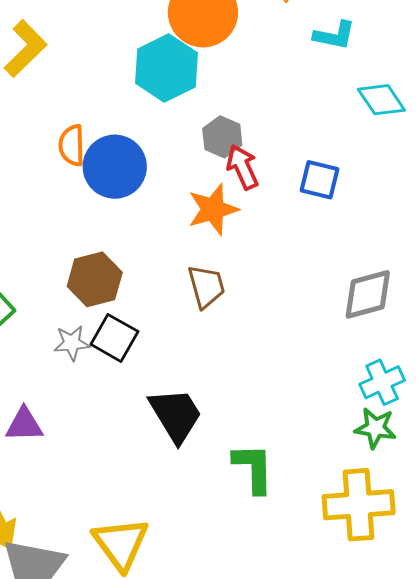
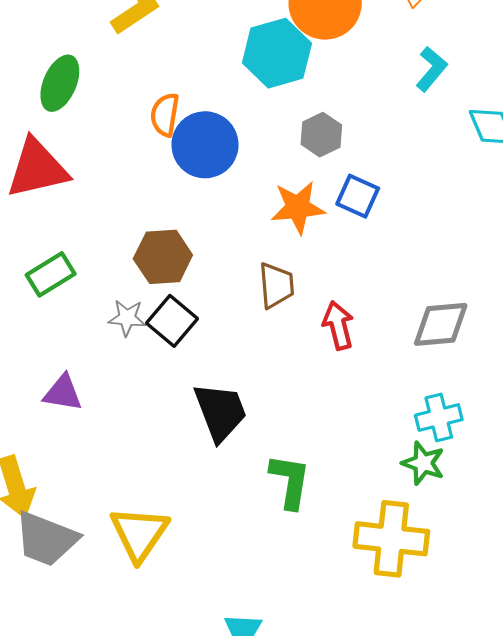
cyan L-shape: (334, 35) -> (431, 69), moved, turned -72
red arrow: (242, 167) -> (338, 325), moved
blue square: (320, 180) -> (358, 196), moved

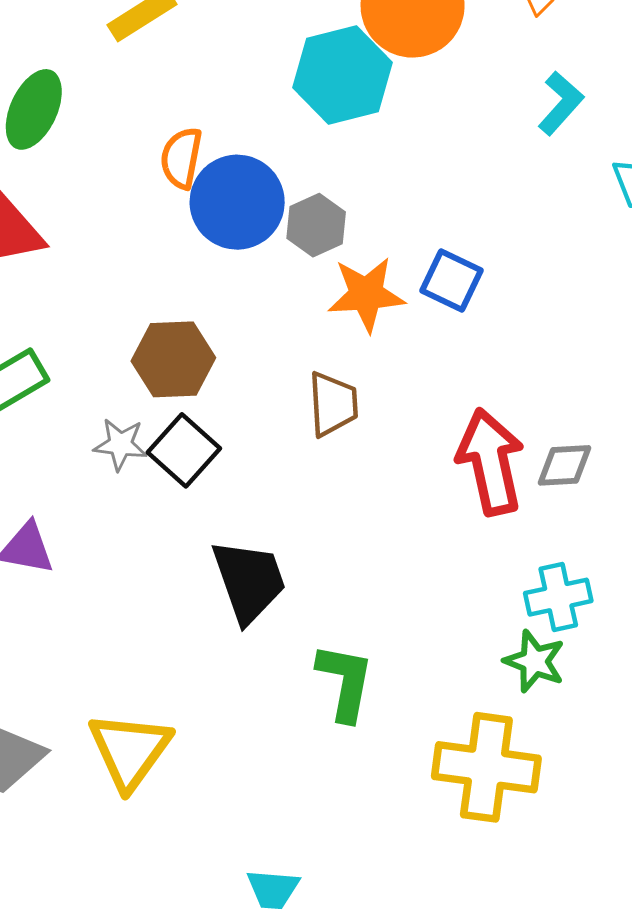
gray hexagon: (321, 135) -> (316, 225), moved
gray diamond: (441, 324) -> (564, 465), size x0.7
red arrow: (338, 325) -> (490, 462), moved, size x1.5

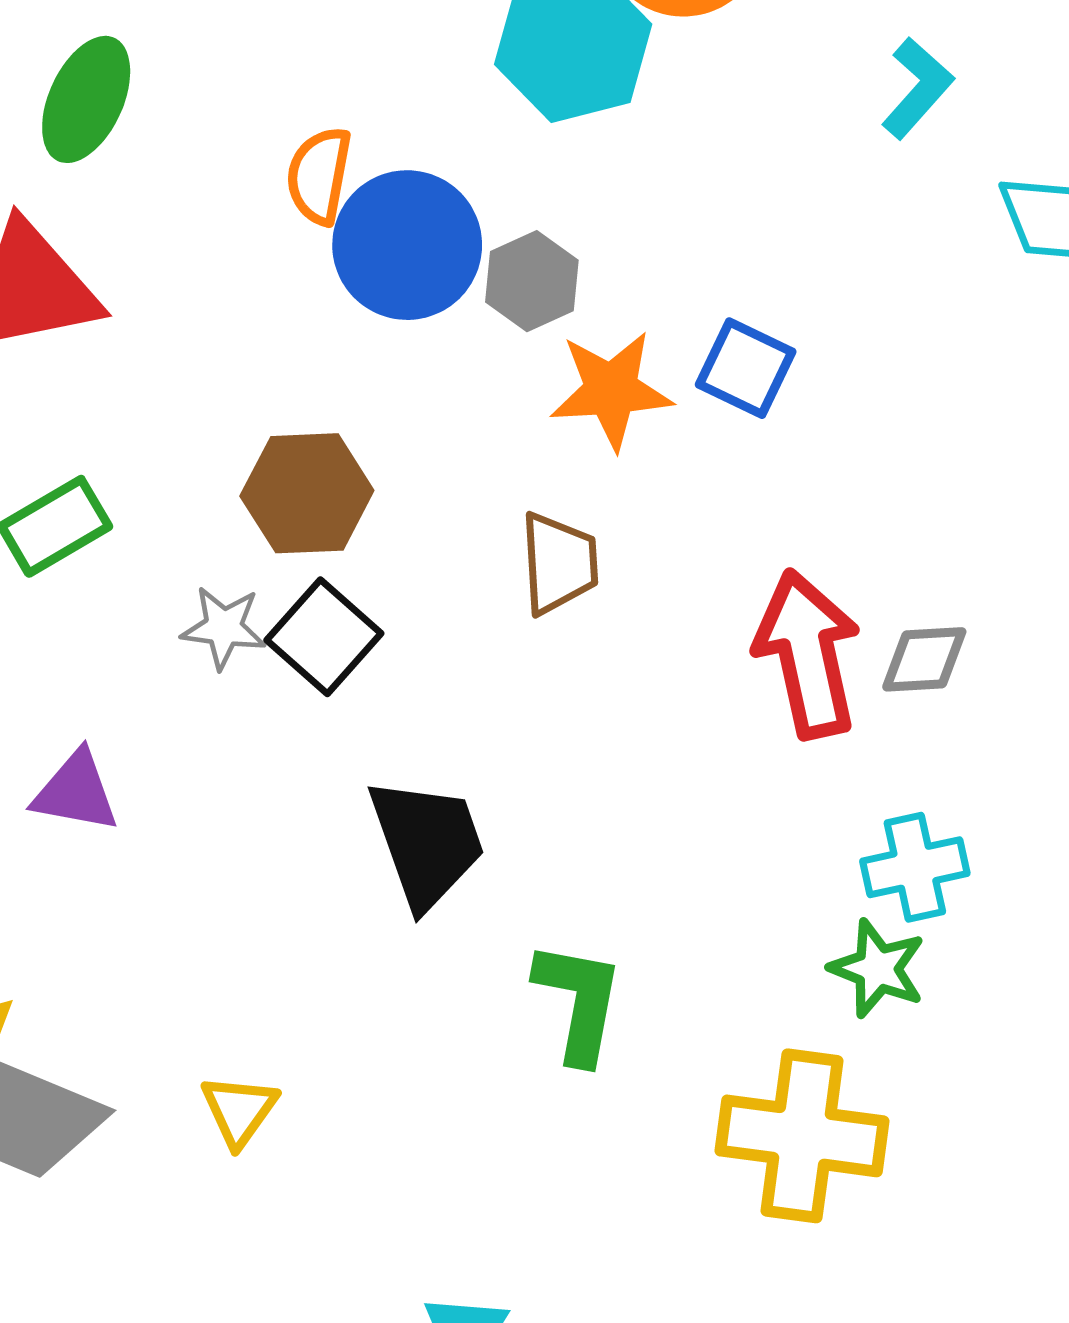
yellow triangle: (130, 750) -> (239, 1110), size x0.6

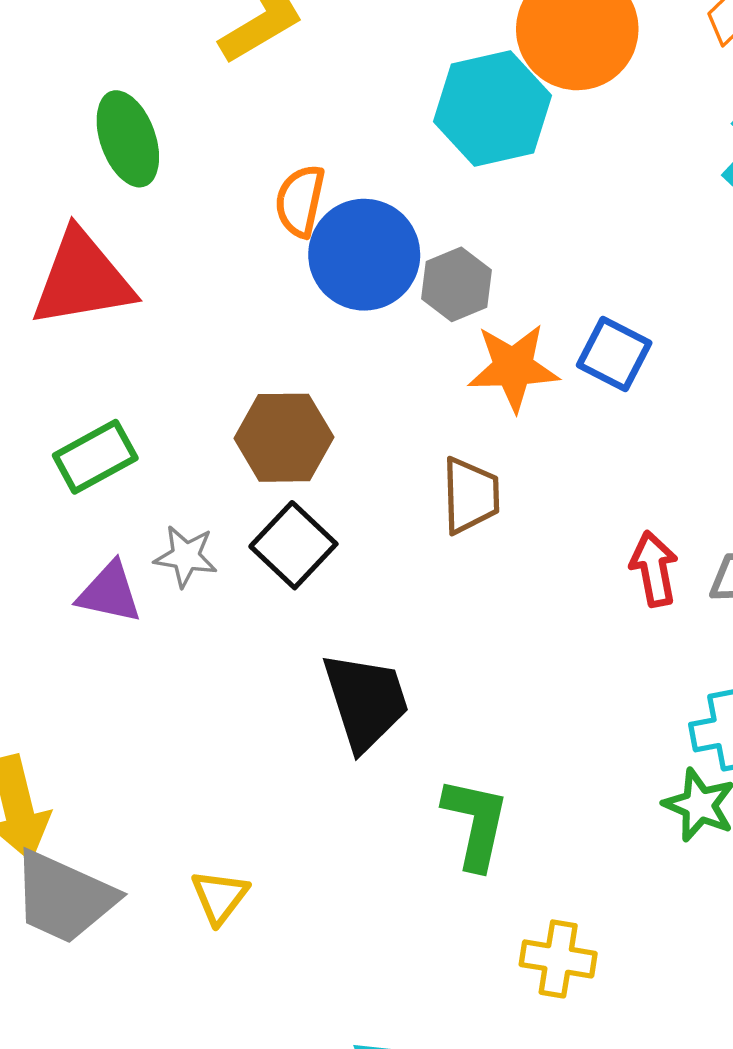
green ellipse: (86, 99) -> (128, 139), turned -46
gray star: (224, 628) -> (186, 556), moved
red arrow: (807, 654) -> (654, 569), size x0.6
purple triangle: (76, 792) -> (109, 593), moved
yellow cross: (802, 1136) -> (558, 959), moved, size x0.6

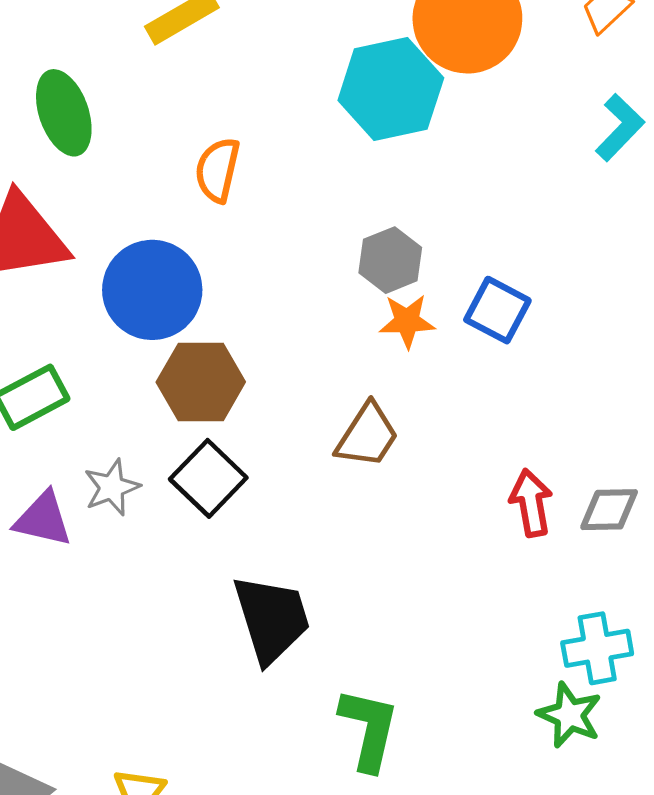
blue circle: (364, 255) -> (152, 290), moved
gray hexagon: (457, 284) -> (390, 260), moved
orange star: (513, 367) -> (407, 321), size x0.7
brown trapezoid: (470, 495) -> (367, 436), turned 34
gray star: (186, 556) -> (112, 487), turned -30

